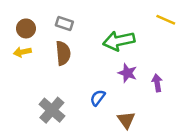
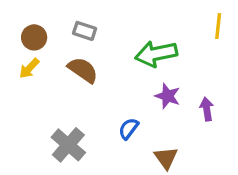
yellow line: (166, 20) -> (218, 26), turned 72
yellow arrow: (22, 52) -> (29, 68), turned -35
brown semicircle: (63, 53) -> (83, 70), turned -50

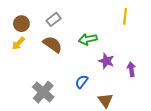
yellow line: (218, 26) -> (125, 16), moved
gray rectangle: (85, 31) -> (54, 19), turned -56
green arrow: (156, 54) -> (88, 39), moved, size x0.7

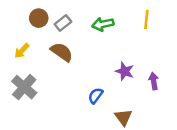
brown circle: (21, 24) -> (39, 18), moved
green arrow: (88, 39) -> (103, 24), moved
gray cross: (43, 92) -> (24, 87), moved

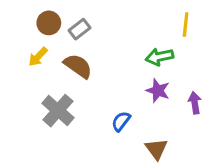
green arrow: (103, 24) -> (159, 57), moved
yellow arrow: (22, 51) -> (38, 57), moved
gray cross: (24, 87) -> (58, 111), moved

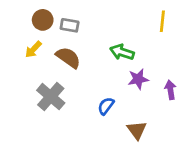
gray rectangle: (80, 29) -> (70, 25), turned 48
green arrow: (159, 57) -> (122, 52), moved, turned 30
purple star: (158, 91) -> (138, 79), turned -30

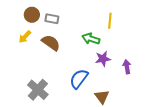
yellow line: (162, 21) -> (110, 21), moved
gray cross: (51, 97) -> (38, 90), moved
blue semicircle: (106, 106) -> (79, 79), size x1.5

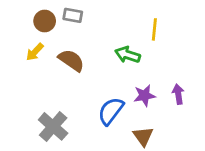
gray rectangle: (52, 19) -> (73, 15), moved
purple star: (103, 59) -> (144, 96), moved

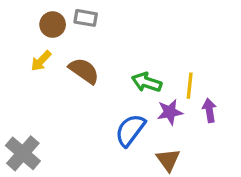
yellow line: (154, 29) -> (190, 86), moved
green arrow: (128, 55) -> (147, 82), moved
gray cross: (53, 126) -> (23, 153), moved

